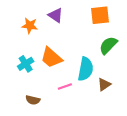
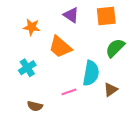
purple triangle: (56, 15) -> (71, 15), moved
orange trapezoid: (51, 58) -> (60, 47), moved

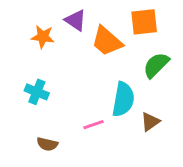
purple triangle: (71, 15) -> (76, 20), moved
orange trapezoid: (60, 47) -> (107, 41), moved
cyan cross: (27, 68) -> (37, 92), turned -35

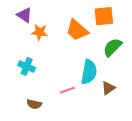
purple triangle: (76, 20) -> (24, 15), moved
orange star: (43, 37) -> (40, 32), moved

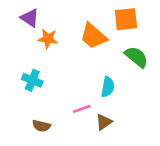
green semicircle: (113, 47) -> (136, 57), turned 84
cyan semicircle: (89, 72) -> (108, 87), size x0.7
brown triangle: (108, 88) -> (104, 122), moved

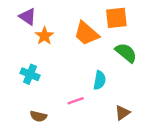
orange star: (48, 39) -> (44, 36), turned 30
brown triangle: (104, 122) -> (122, 113), moved

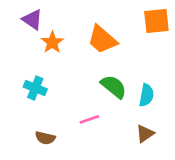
orange square: (116, 18) -> (156, 21), moved
green semicircle: (126, 53) -> (114, 87), moved
cyan semicircle: (100, 80) -> (146, 95), moved

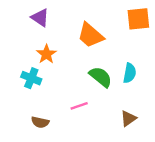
purple triangle: (32, 20) -> (40, 18), moved
orange star: (52, 42) -> (46, 54), moved
cyan semicircle: (146, 95) -> (130, 73), moved

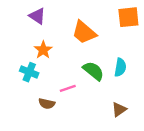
pink line: (79, 106) -> (68, 88), moved
brown semicircle: (40, 122) -> (47, 104), moved

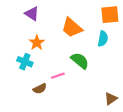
cyan semicircle: (120, 67) -> (103, 39), moved
brown semicircle: (47, 104) -> (40, 89), turned -40
brown triangle: (119, 109) -> (111, 99), moved

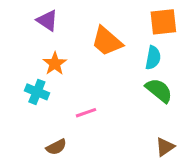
green semicircle: (80, 61) -> (159, 90), moved
brown semicircle: (40, 89) -> (56, 147), moved

